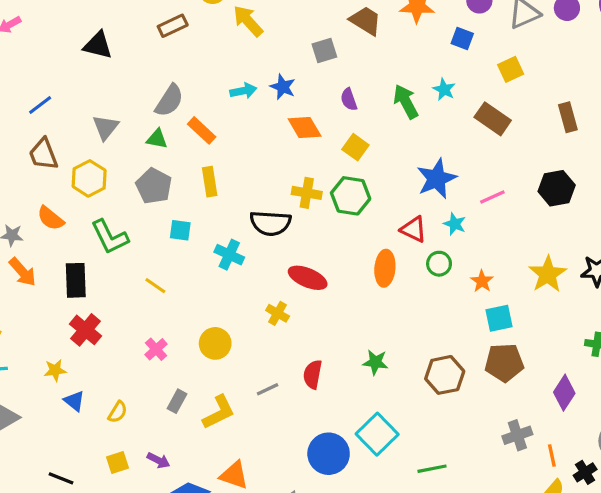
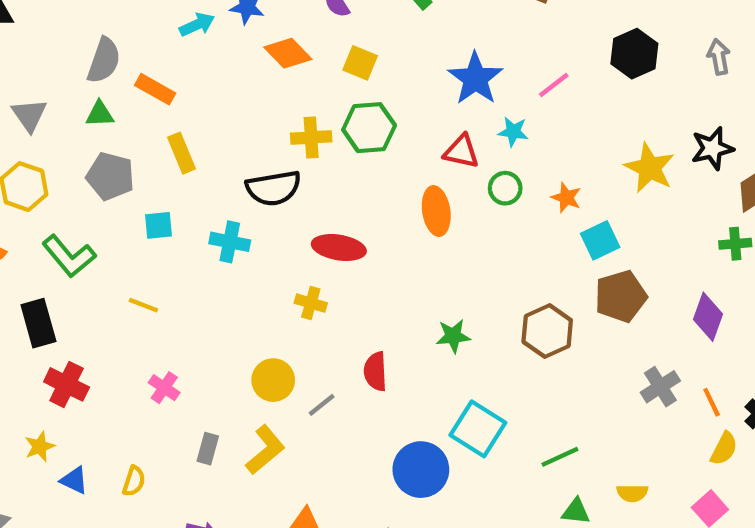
yellow circle: (215, 343) -> (273, 380), moved

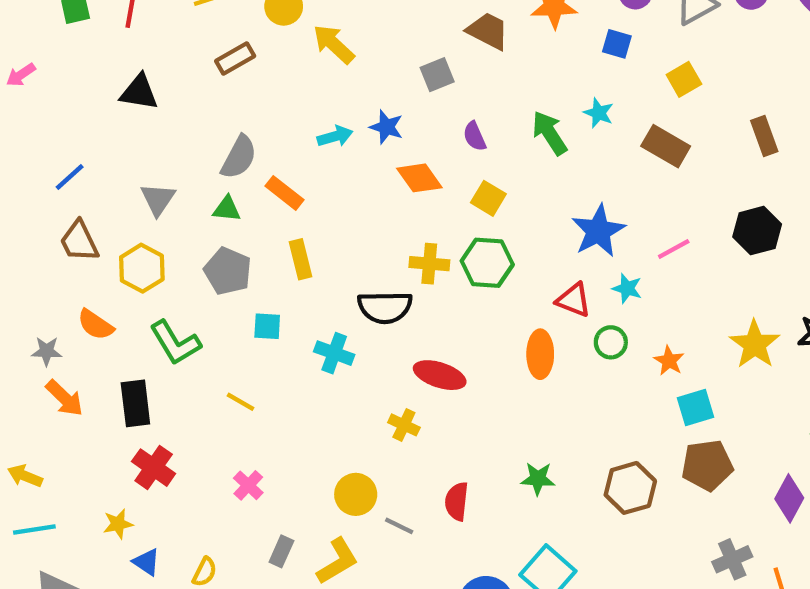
gray line: (322, 405) -> (399, 526), turned 56

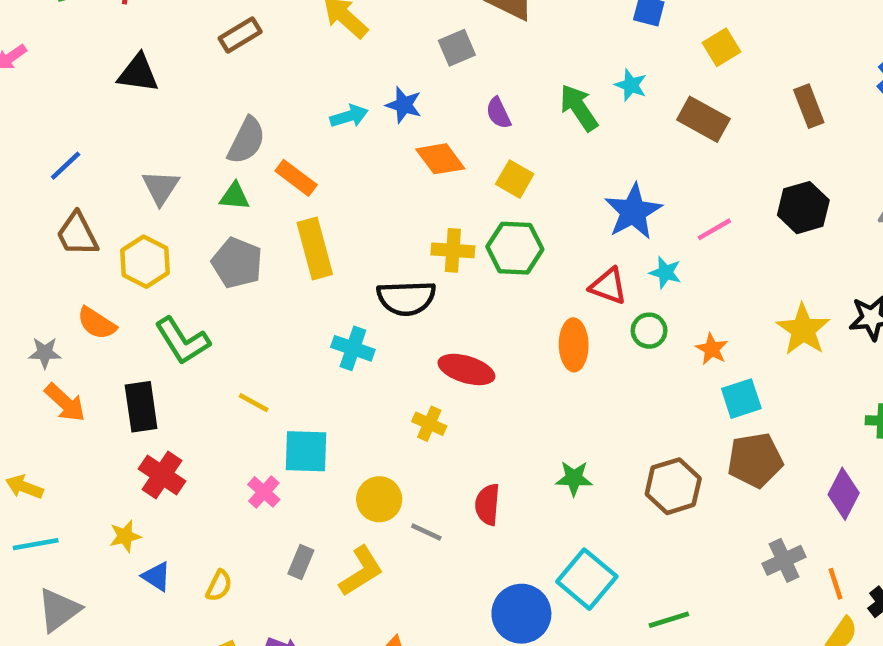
yellow rectangle: (300, 259) -> (315, 249), size x1.4
cyan square: (267, 326) -> (306, 451), moved, size x1.5

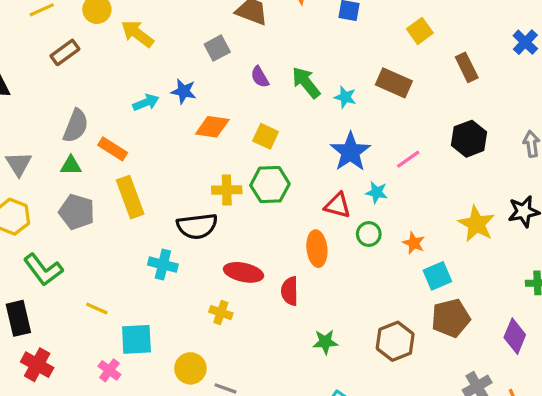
yellow square: (721, 47) -> (420, 31), moved
cyan star: (631, 85) -> (345, 97), moved
purple semicircle: (498, 113) -> (260, 77), moved
orange diamond: (440, 159) -> (212, 127), turned -40
red semicircle: (487, 504) -> (290, 291), moved

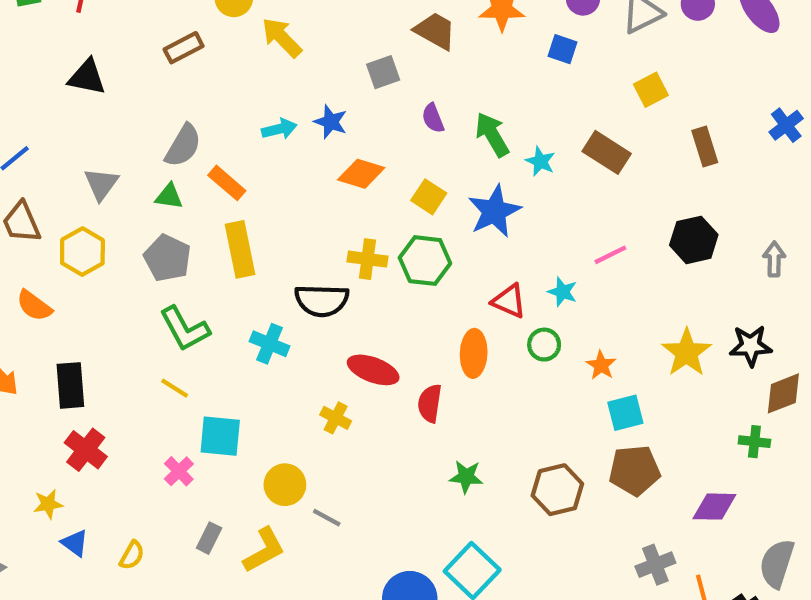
blue star: (350, 152) -> (494, 211), moved
green L-shape: (43, 270) -> (185, 329), moved
purple diamond: (515, 336) -> (714, 507), turned 60

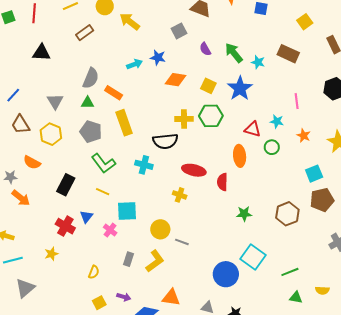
pink line: (610, 255) -> (297, 101), turned -63
orange star: (601, 365) -> (304, 135), moved
black rectangle: (70, 385) -> (66, 185), moved, turned 40
blue triangle: (75, 543) -> (86, 217), moved, turned 40

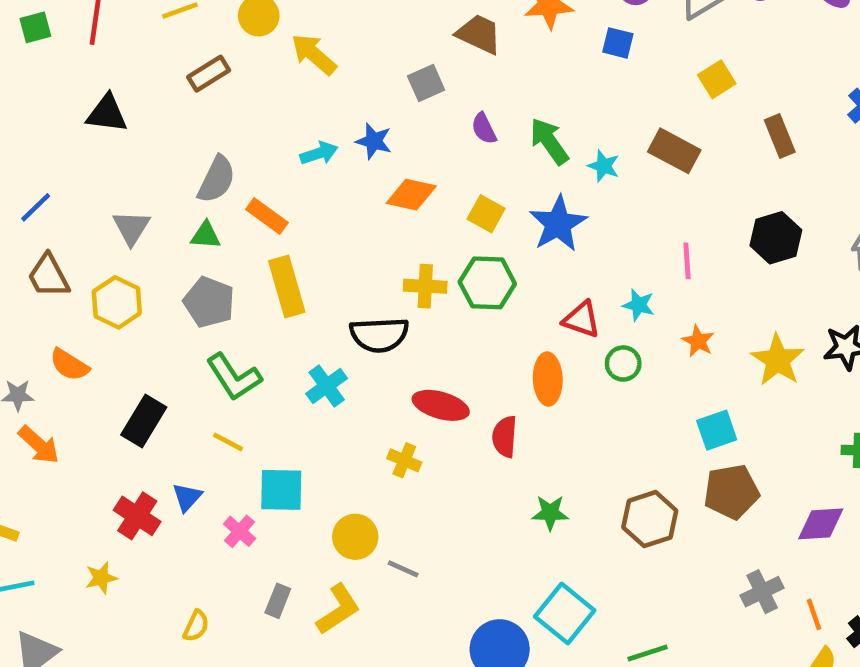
cyan cross: (144, 165) -> (327, 386), turned 36

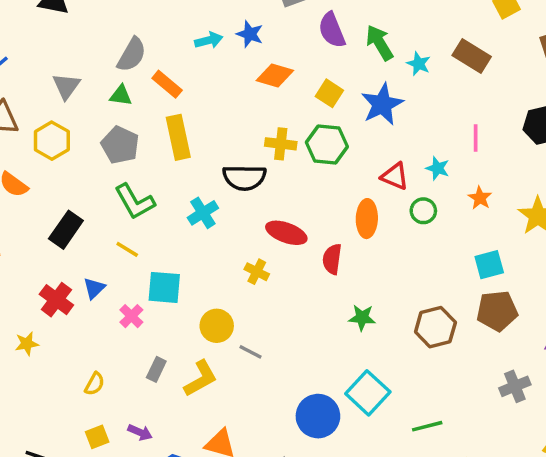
purple semicircle: (484, 128) -> (332, 30), size x1.5

